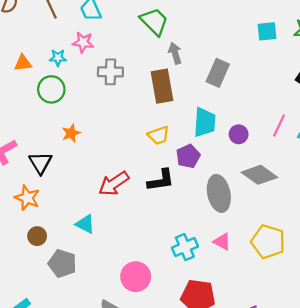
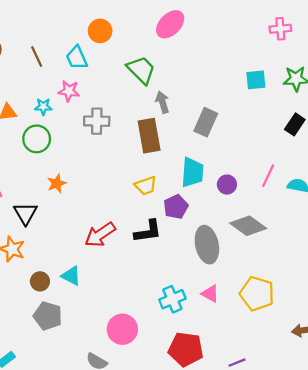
brown circle: (37, 236) -> (40, 281), moved

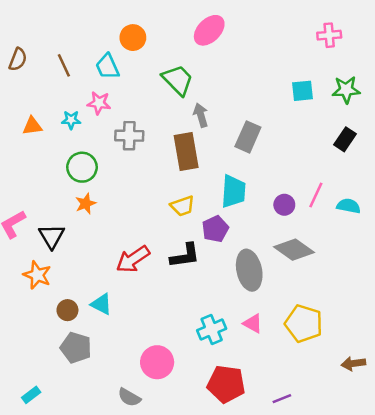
green circle: (37, 139) -> (82, 167), moved
purple circle: (227, 185) -> (284, 205), moved

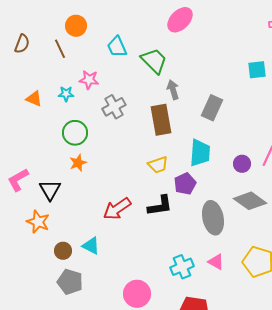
orange circle: (133, 38) -> (76, 26), moved
cyan trapezoid: (107, 67) -> (117, 47), moved
orange triangle: (32, 126) -> (34, 99), turned 30
gray cross: (129, 136) -> (114, 107), turned -30

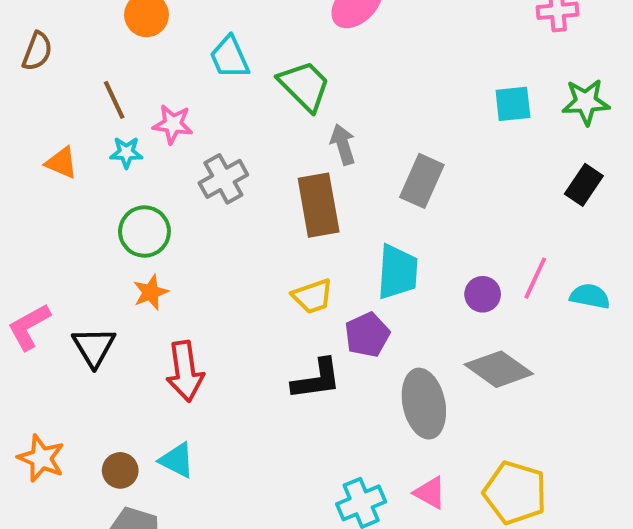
brown line: (60, 49) -> (114, 100), moved
red arrow: (117, 209) -> (185, 371), moved, turned -64
orange star: (38, 222) -> (41, 458), moved

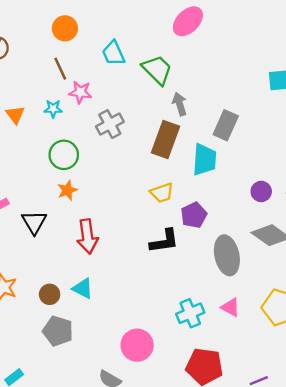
brown line: (114, 100) -> (60, 69), moved
orange triangle: (61, 163) -> (15, 115), turned 30
brown rectangle: (319, 205) -> (165, 139), turned 30
cyan trapezoid: (398, 272) -> (204, 160), moved

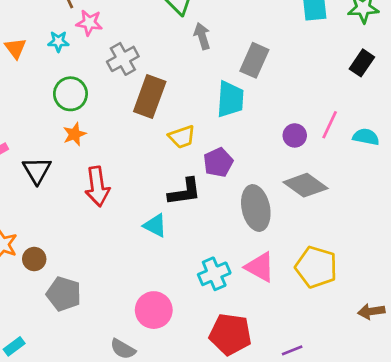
brown rectangle: (165, 139) -> (150, 97), moved
cyan triangle: (83, 288) -> (155, 225), moved
brown circle: (50, 294) -> (34, 259), moved
pink triangle: (230, 307) -> (260, 267), size x1.4

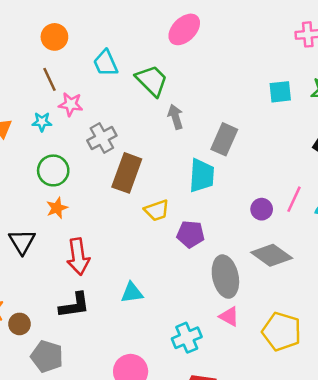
purple pentagon: (218, 162) -> (190, 234), turned 30
black L-shape: (185, 192) -> (74, 305), moved
cyan triangle: (155, 225) -> (132, 293), turned -35
pink triangle: (260, 267) -> (229, 316), moved, size x0.7

